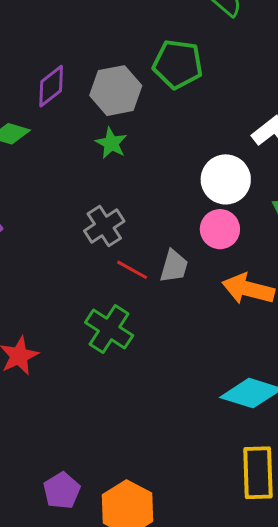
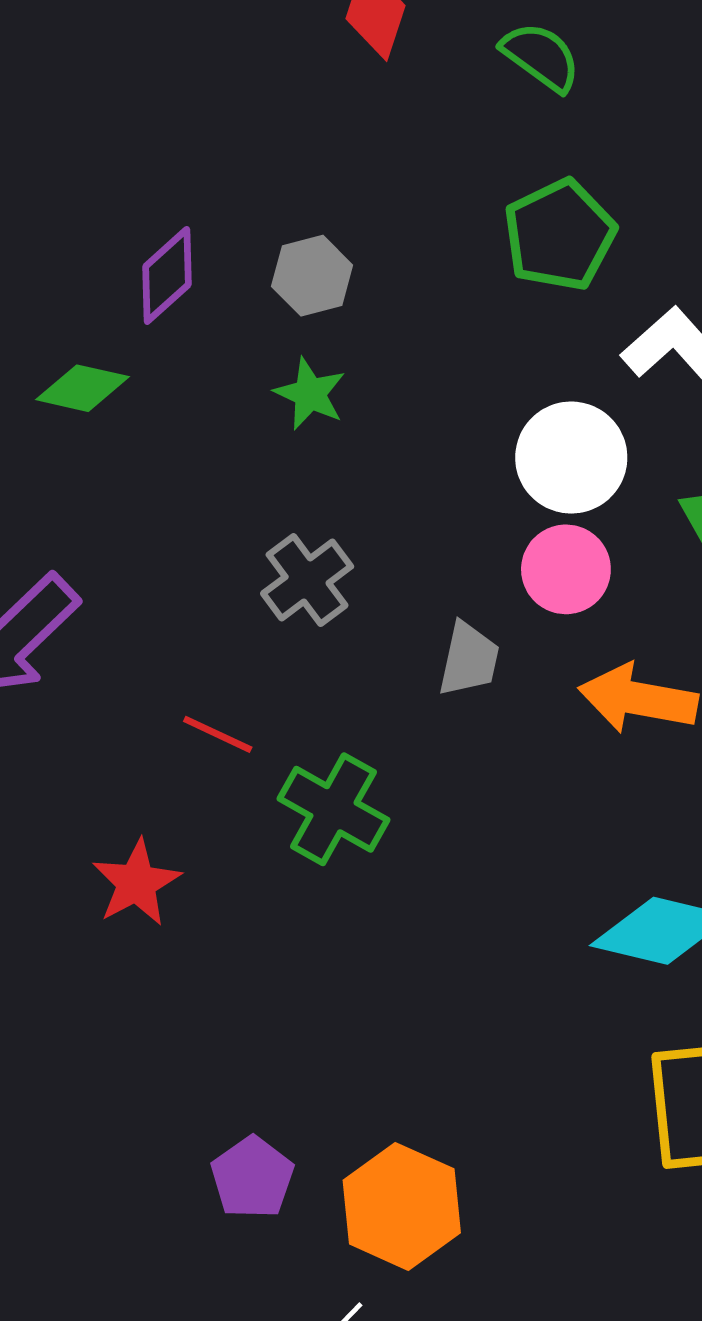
green pentagon: (178, 64) -> (559, 235), moved, turned -30
gray hexagon: (116, 91) -> (312, 276), size x0.7
red line: (132, 270) -> (218, 734), moved

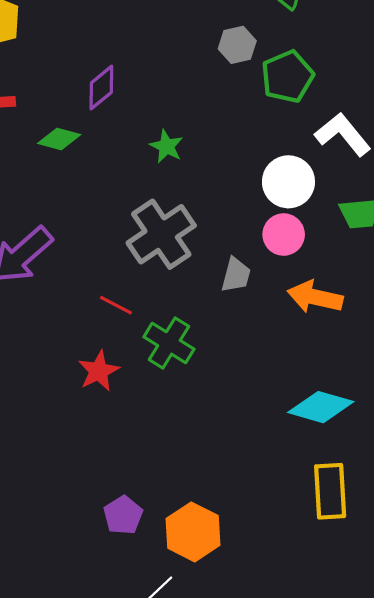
gray hexagon: (312, 276) -> (237, 45), moved
gray cross: (307, 580) -> (161, 234), size x1.6
red star: (136, 883) -> (99, 371), moved

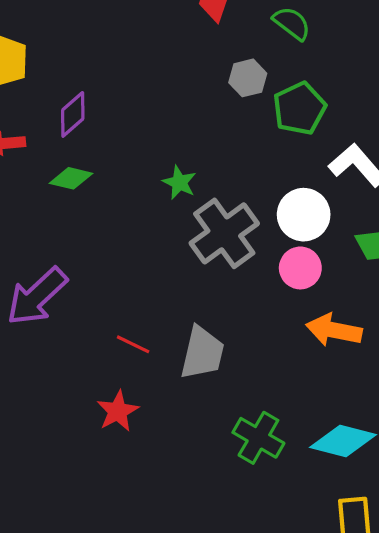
purple diamond: (101, 88) -> (73, 114), moved
gray cross: (161, 234) -> (224, 233), moved
gray trapezoid: (236, 275) -> (202, 353), moved, size x1.5
green cross: (169, 343) -> (258, 438), moved

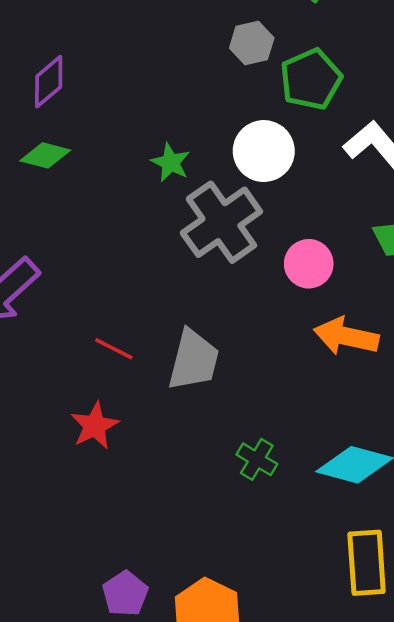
white circle: (304, 215) -> (264, 151), moved
green cross: (258, 438) -> (257, 459), size x0.7

